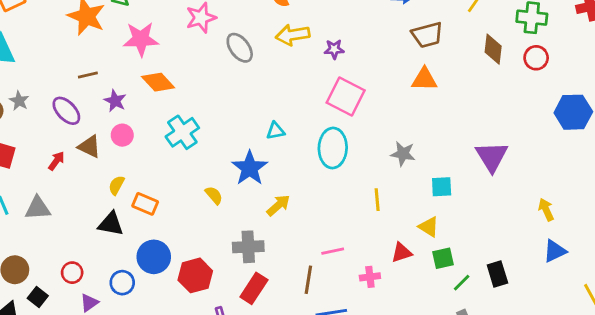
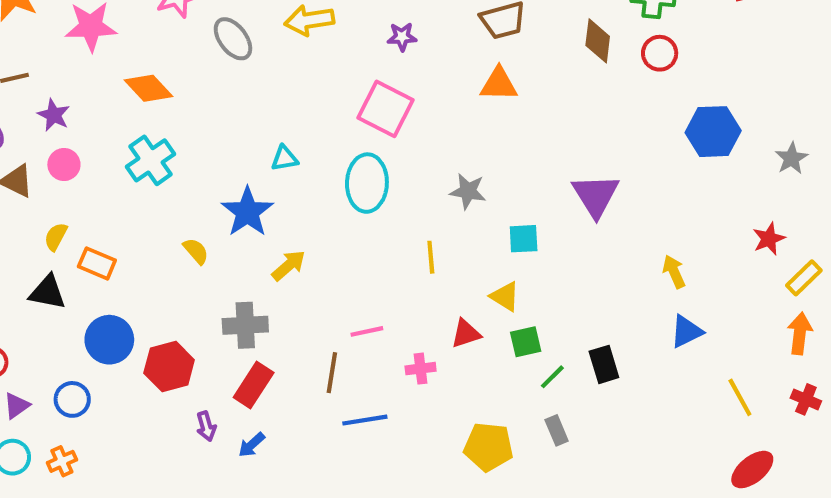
purple star: (334, 49) -> (402, 37), moved
orange diamond: (158, 82) -> (148, 88), moved
blue circle: (122, 283) -> (72, 399), moved

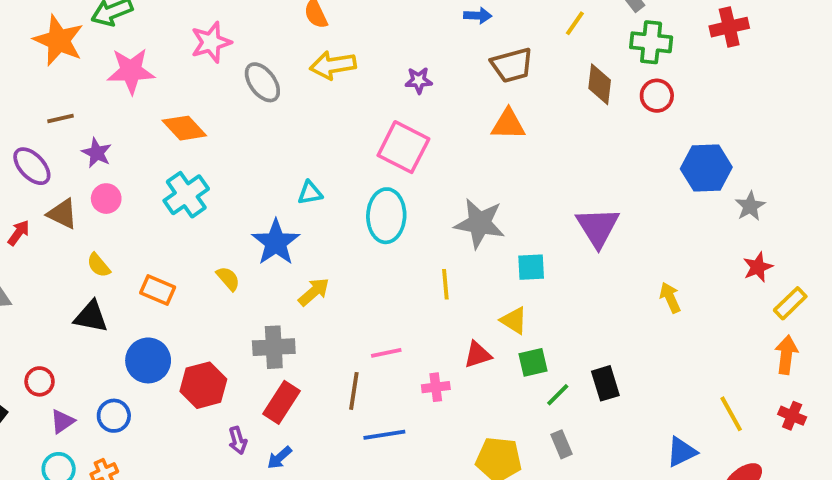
gray star: (791, 158) -> (750, 206), moved
gray star: (468, 191) -> (480, 223), size x1.5
yellow semicircle: (56, 237) -> (99, 265), turned -68
orange rectangle: (97, 263) -> (158, 290), moved
blue triangle: (686, 331) -> (682, 452), moved

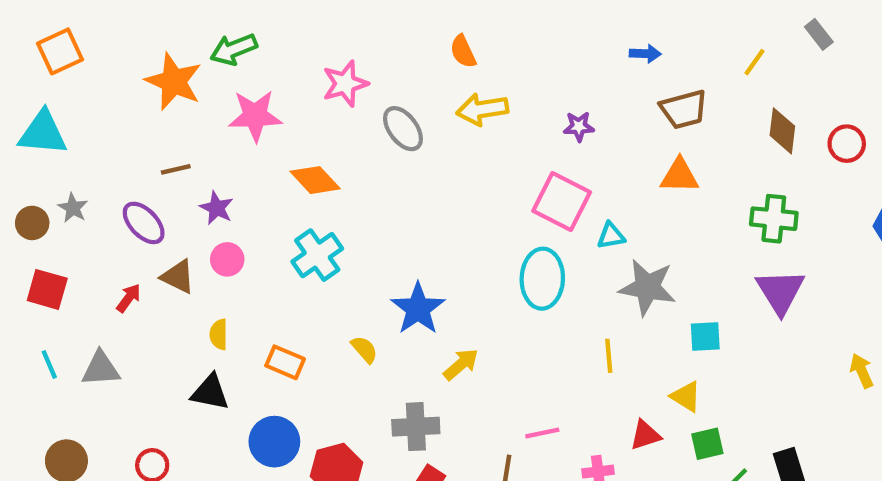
green cross: (651, 42) -> (774, 219), moved
cyan triangle: (310, 193) -> (611, 236), moved
yellow semicircle: (99, 265) -> (219, 334), turned 40

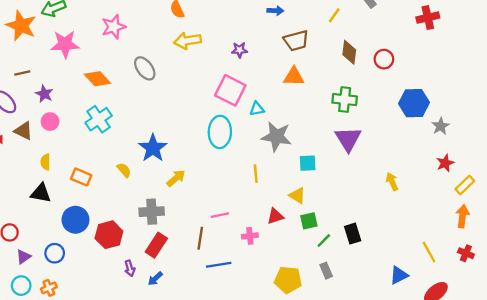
gray ellipse: (403, 129) -> (145, 68), moved

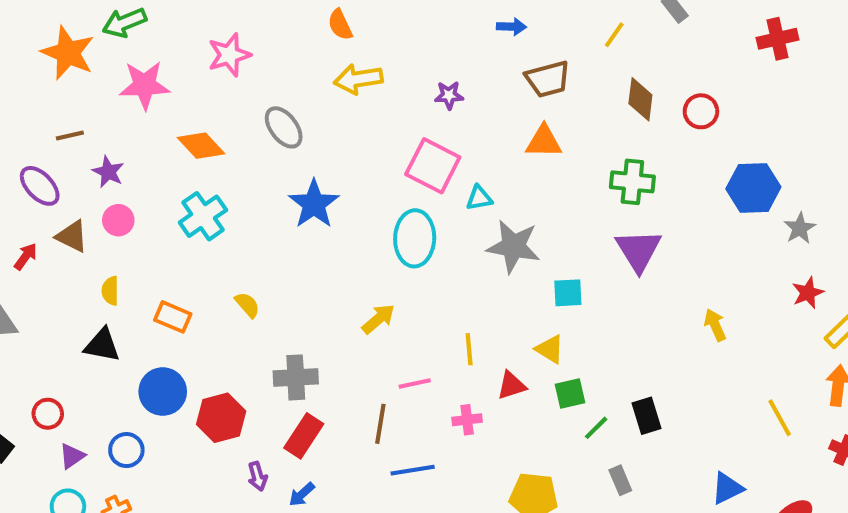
blue star: (153, 148) -> (314, 204), moved
yellow line: (256, 174) -> (469, 349), moved
yellow arrow: (176, 178) -> (378, 319), moved
yellow line: (429, 252) -> (780, 418), moved
gray rectangle: (326, 271) -> (620, 480), moved

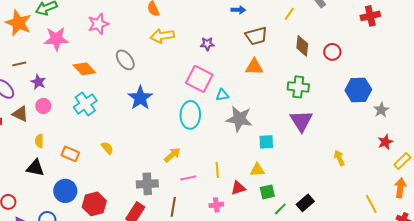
yellow triangle: (550, 349) -> (257, 170), turned -35
gray cross: (296, 377) -> (147, 184), moved
pink line: (415, 383) -> (188, 178), moved
black rectangle: (647, 416) -> (305, 203), turned 66

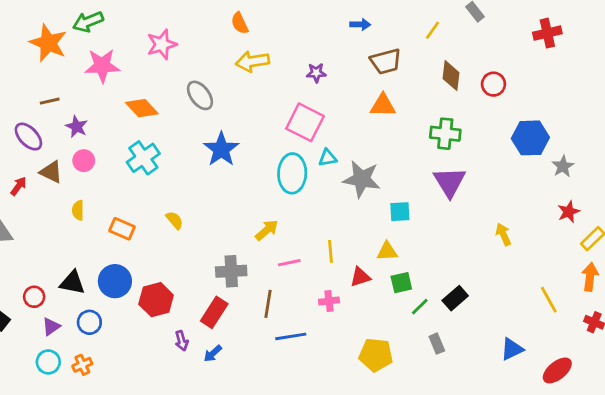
cyan triangle: (222, 95) -> (328, 158), moved
black triangle: (35, 168) -> (72, 283), moved

